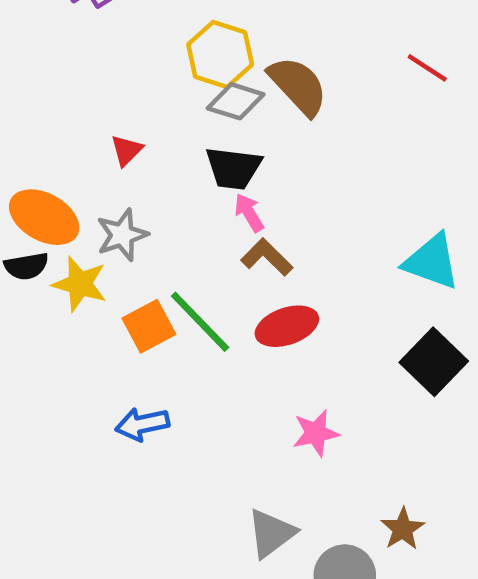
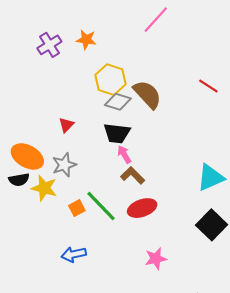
cyan triangle: (432, 262) -> (211, 178), turned -44
orange square: (149, 326) -> (77, 208), size x0.7

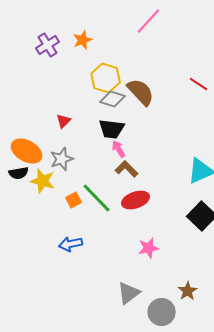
orange star: (86, 40) -> (83, 40), turned -30

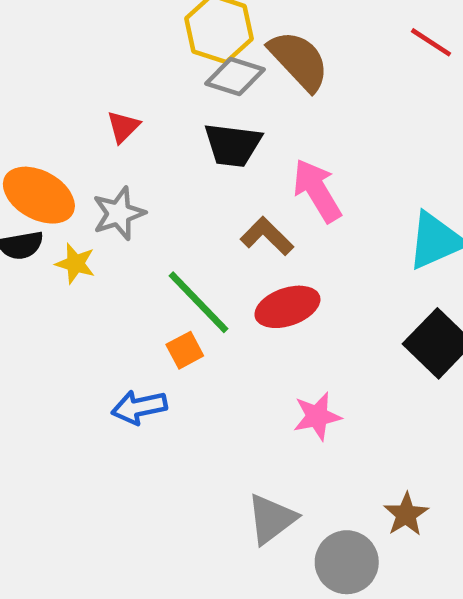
pink arrow: (119, 149) -> (317, 191), moved, size x1.6
yellow star: (43, 181) -> (75, 264), size x0.7
orange square: (74, 200) -> (185, 350), moved

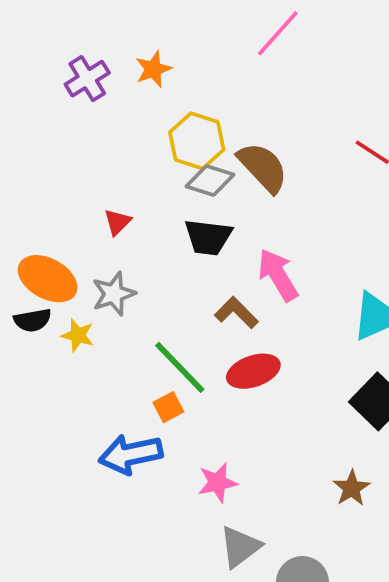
blue arrow: (139, 407) -> (131, 454), size x1.4
pink star: (317, 416) -> (217, 483), moved
brown star: (406, 514) -> (352, 488), moved

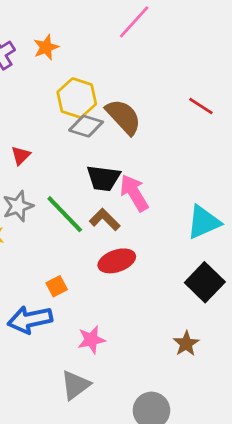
black trapezoid: (208, 237) -> (103, 178), moved
green line: (180, 367) -> (65, 214), moved
gray triangle: (240, 547) -> (75, 385), moved

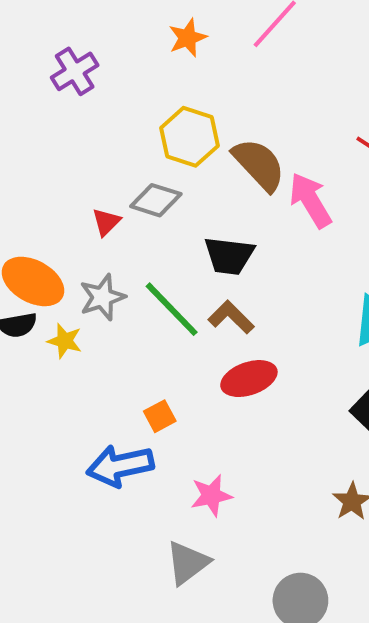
orange star: (46, 47) -> (188, 38), moved
gray diamond: (86, 126) -> (156, 200), moved
pink arrow: (134, 193) -> (310, 200), moved

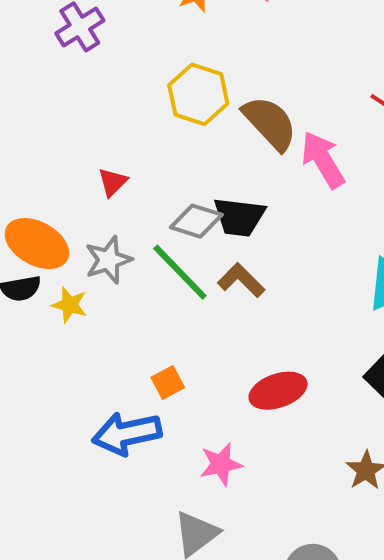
gray diamond: (156, 200) -> (196, 221), moved
red ellipse: (249, 379) -> (278, 391), moved

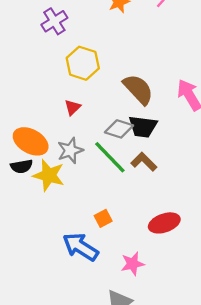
yellow hexagon: (198, 94) -> (83, 63), moved
brown semicircle: (270, 123) -> (138, 89), moved
yellow star: (70, 305) -> (49, 175), size x1.6
blue arrow: (127, 434) -> (80, 247), turned 45

